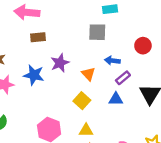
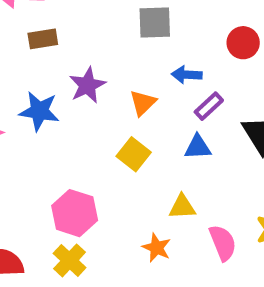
orange triangle: (88, 74) -> (143, 103), turned 32
yellow triangle: (86, 130) -> (182, 207), moved

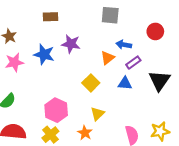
purple star: (87, 85) -> (71, 44), turned 30
orange triangle: (143, 103) -> (108, 58), moved
yellow triangle: (182, 207) -> (97, 114), moved, turned -48
orange star: (157, 248) -> (85, 133), moved

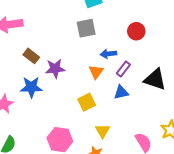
brown rectangle: (51, 17) -> (31, 56), moved, turned 56
black triangle: (159, 81) -> (155, 79), turned -30
yellow square: (91, 83) -> (87, 102), turned 35

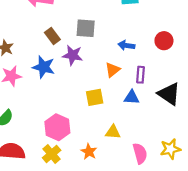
gray square: (86, 28) -> (86, 28), moved
blue arrow: (108, 54) -> (126, 45), moved
purple rectangle: (123, 69) -> (141, 75), turned -49
yellow triangle: (102, 131) -> (113, 132), moved, turned 49

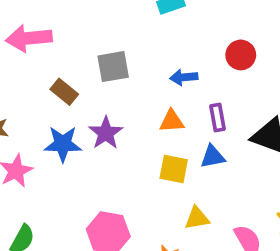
purple star: (73, 55) -> (106, 133), moved, turned -30
orange triangle: (112, 70) -> (172, 121), turned 49
yellow square: (95, 97) -> (174, 169), moved, turned 36

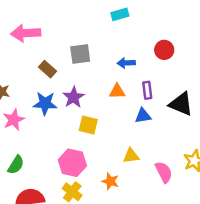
yellow square: (174, 169) -> (88, 125), moved

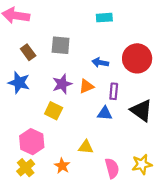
red circle: (164, 50) -> (137, 58), size x1.6
orange triangle: (117, 91) -> (86, 86), turned -35
purple star: (74, 97) -> (62, 84), moved

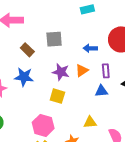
purple star: (62, 84) -> (61, 72), turned -30

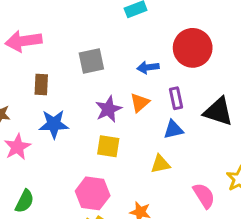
brown rectangle: (27, 50) -> (41, 84), moved, turned 56
purple star: (61, 72) -> (108, 109), turned -30
yellow triangle: (90, 122) -> (160, 164), moved

